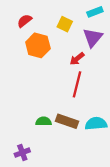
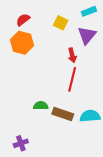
orange hexagon: (38, 45) -> (22, 43), moved
red arrow: (77, 59) -> (72, 55), turned -64
green semicircle: (44, 121) -> (41, 106), moved

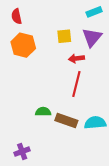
red semicircle: (23, 20) -> (17, 16), moved, turned -64
yellow square: (61, 23) -> (64, 36), moved, turned -32
red arrow: (72, 55) -> (76, 58), turned 96

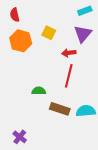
yellow square: (64, 36) -> (49, 33), moved, turned 32
green semicircle: (43, 112) -> (39, 91), moved
purple cross: (22, 152) -> (20, 137), turned -32

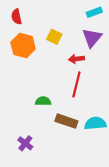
purple cross: (20, 137) -> (25, 143), moved

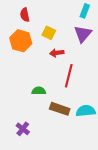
cyan rectangle: (94, 12) -> (85, 11), turned -48
red semicircle: (16, 17) -> (25, 15), moved
red arrow: (76, 59) -> (57, 53), moved

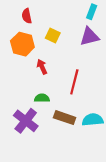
purple triangle: (83, 34) -> (89, 37), turned 36
red arrow: (57, 53) -> (42, 67), moved, turned 72
purple cross: (23, 129) -> (26, 121), moved, size x1.6

